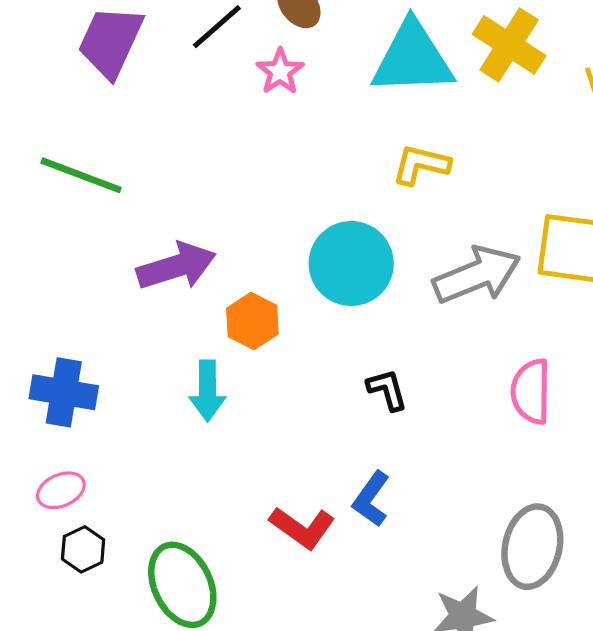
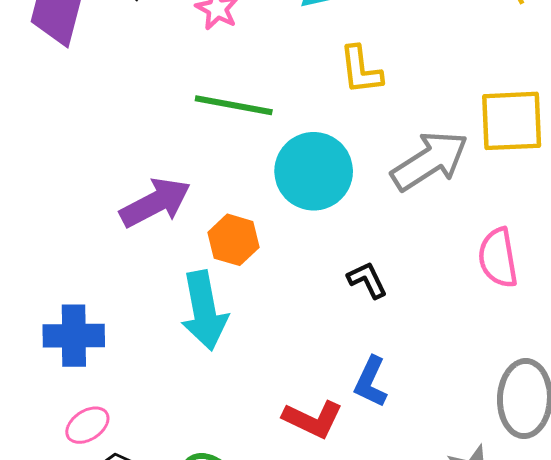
yellow L-shape: (421, 165) -> (361, 70), turned -100
green line: (81, 175) -> (234, 105), moved
cyan arrow: (208, 391) -> (204, 311), size x1.4

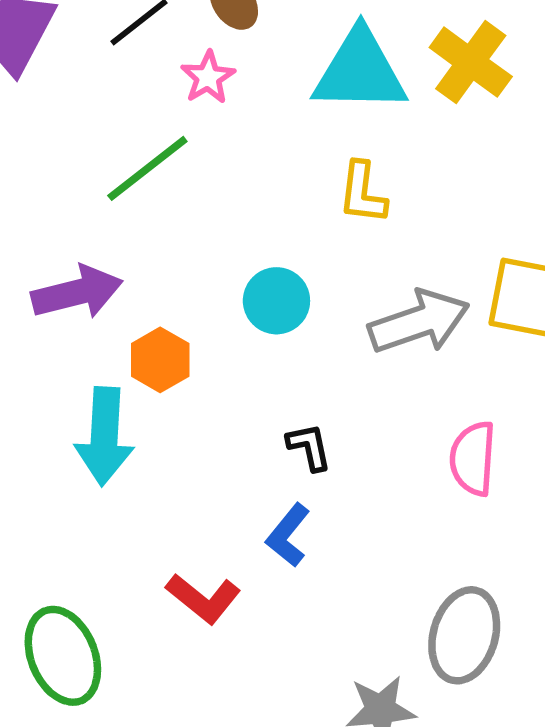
green line: (234, 105) -> (147, 168), moved, turned -62
cyan circle: (314, 171) -> (276, 301), size x0.7
blue L-shape: (371, 382) -> (288, 535), moved

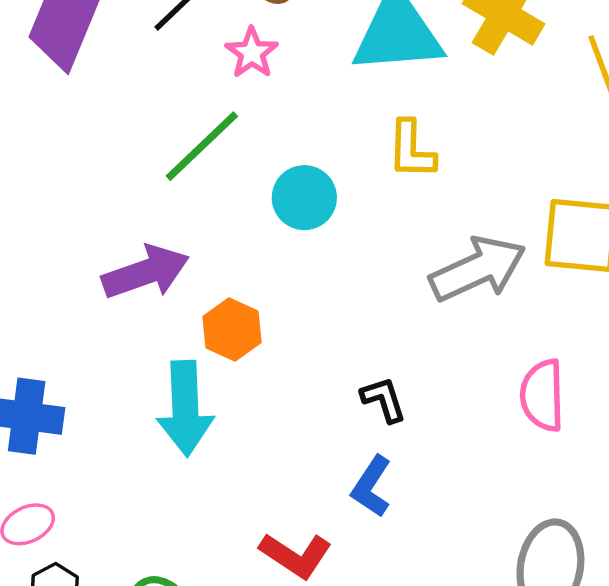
cyan circle: (276, 301) -> (304, 198), moved

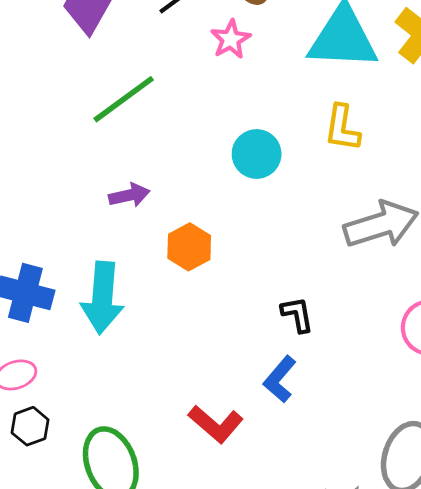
green line: (202, 146) -> (124, 99), moved
purple arrow: (146, 272) -> (129, 195), size x0.6
cyan arrow: (185, 408) -> (102, 298), moved

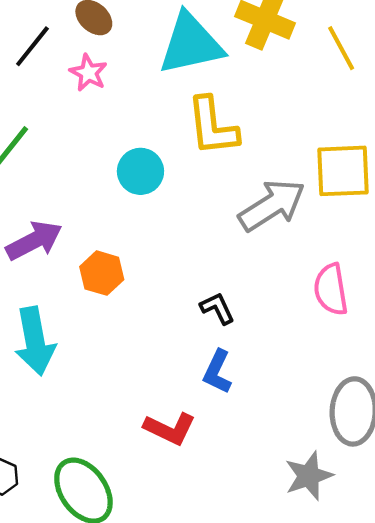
yellow L-shape: (342, 128) -> (212, 126), size x1.4
purple arrow: (129, 195) -> (34, 241), size x1.5

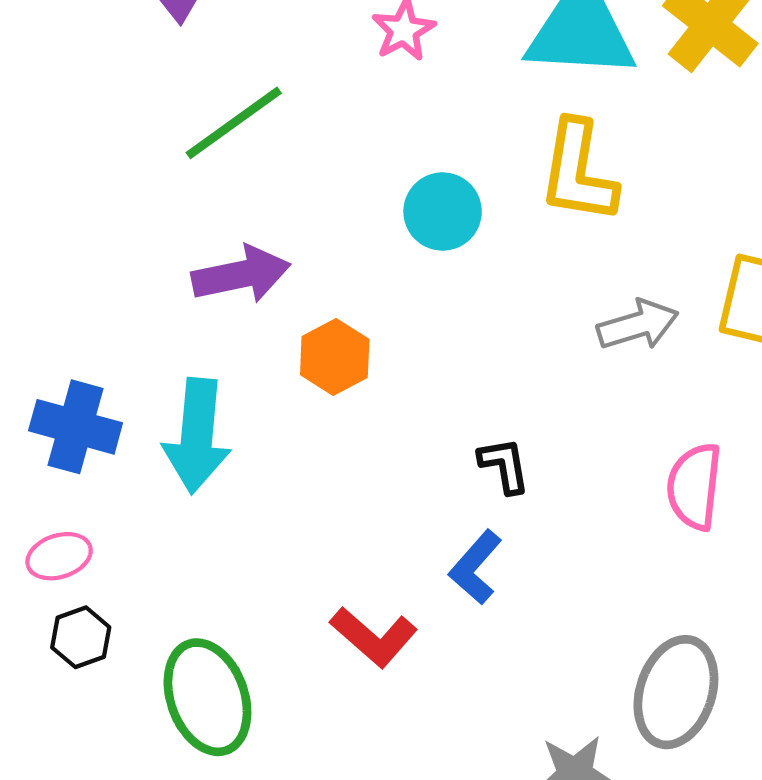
gray arrow: (272, 205) -> (638, 325), size x0.7

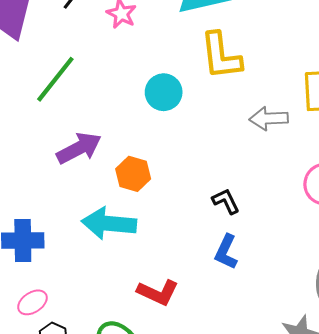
gray arrow: (638, 325) -> (269, 119), turned -150
cyan arrow: (197, 436) -> (109, 224), moved, turned 106
red L-shape: (374, 637) -> (158, 292), moved

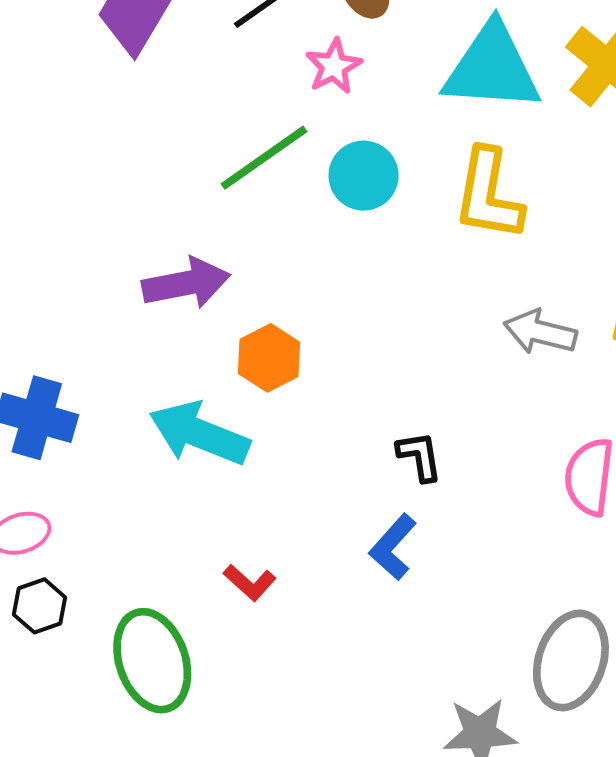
green line: (55, 79) -> (264, 158), moved
cyan circle: (164, 92) -> (364, 176), moved
red L-shape: (158, 292) -> (250, 582), size x0.7

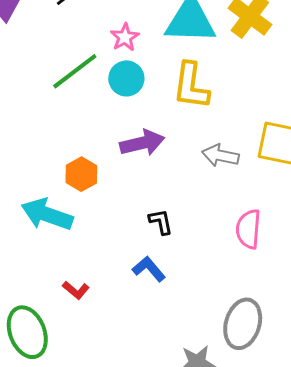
pink star: (334, 66) -> (125, 37), moved
purple arrow: (186, 283) -> (142, 143), moved
blue L-shape: (393, 547) -> (149, 269), turned 100

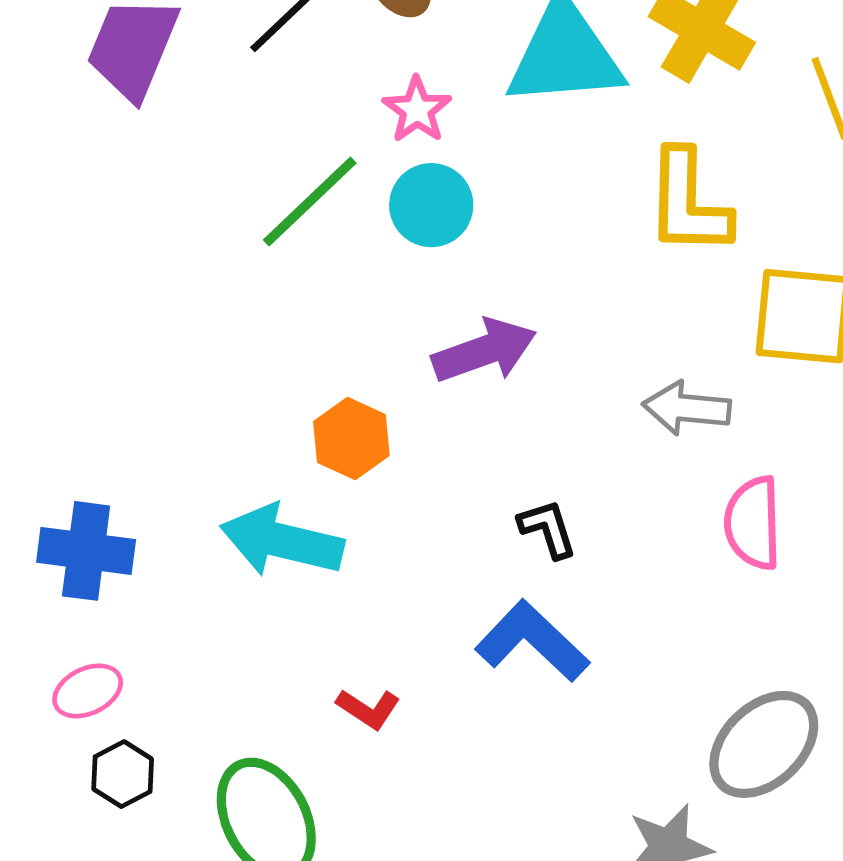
yellow L-shape: (191, 86) -> (688, 203), moved
gray arrow: (220, 155) -> (687, 408), moved
blue L-shape: (149, 269) -> (532, 641), size x1.4
gray ellipse: (243, 324) -> (764, 744), turned 36

